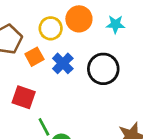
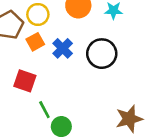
yellow circle: (51, 28) -> (38, 14), moved

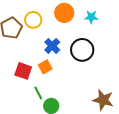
orange square: (35, 42) -> (45, 67), moved
brown star: (129, 119) -> (103, 100), turned 30

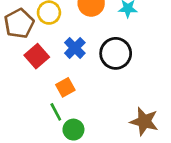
orange square: (45, 67) -> (65, 87), moved
red square: (23, 71) -> (37, 56), moved, turned 30

